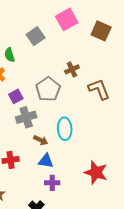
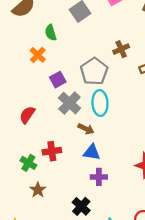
gray cross: (26, 117) -> (69, 103), turned -30
cyan ellipse: (65, 129) -> (100, 103), moved

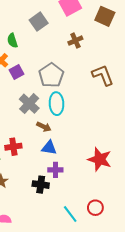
brown cross: (121, 49) -> (75, 41), moved
purple square: (58, 80) -> (17, 72), moved
black cross: (81, 206) -> (41, 185), moved, turned -35

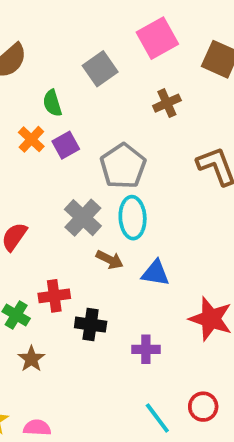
purple square: (17, 72) -> (66, 145), moved
blue triangle: (49, 148) -> (155, 273), moved
purple cross: (55, 170) -> (146, 349), moved
black cross: (41, 185) -> (91, 325), moved

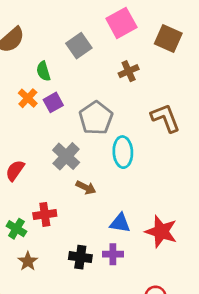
cyan ellipse: (133, 218) -> (123, 152), moved
blue triangle: (155, 273) -> (120, 223), moved
black cross: (91, 325) -> (80, 257), moved

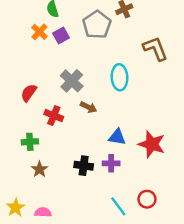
gray pentagon: (96, 118) -> (97, 25), moved
red cross: (45, 214) -> (54, 116), moved, turned 30
green cross: (16, 229) -> (30, 142), turned -35

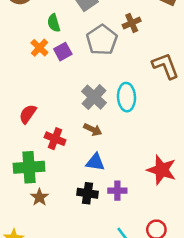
gray cross: (72, 81) -> (94, 97), moved
blue triangle: (117, 137) -> (95, 162), moved
green cross: (30, 142) -> (29, 167), size x1.6

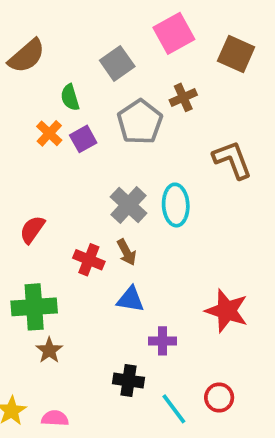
brown arrow: (93, 130) -> (127, 252), turned 36
red cross: (55, 139) -> (89, 260), moved
black cross: (88, 193) -> (129, 381), moved

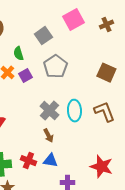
brown square: (236, 54) -> (106, 73), moved
brown cross: (183, 97) -> (106, 25), moved
brown L-shape: (232, 160) -> (104, 112), moved
red cross: (89, 260) -> (28, 161), moved

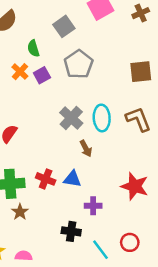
brown square: (106, 73) -> (141, 72), turned -30
brown arrow: (48, 136) -> (86, 148), moved

